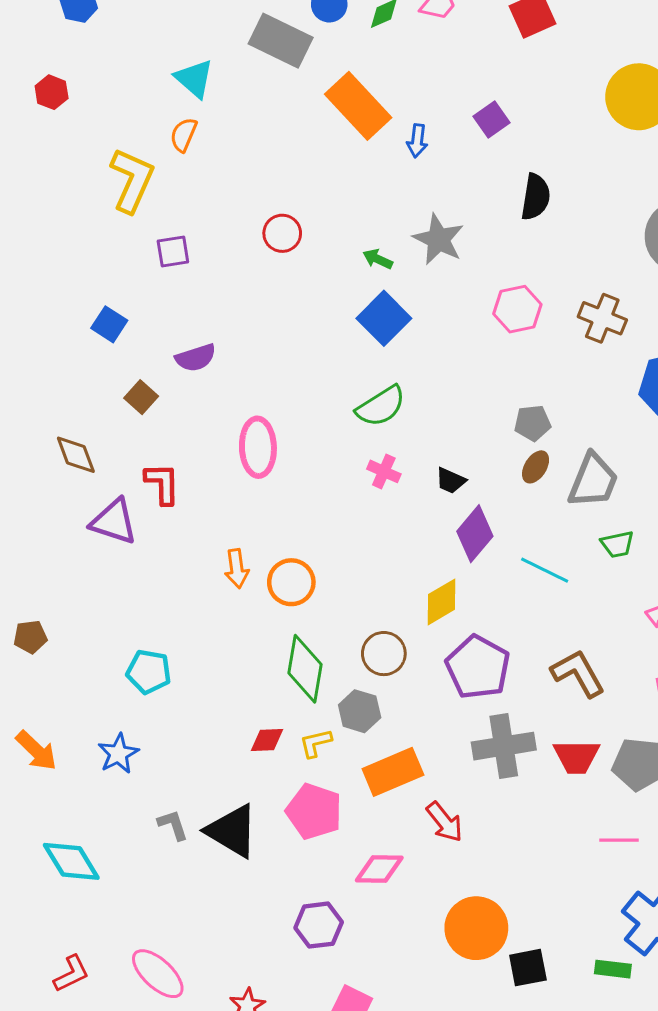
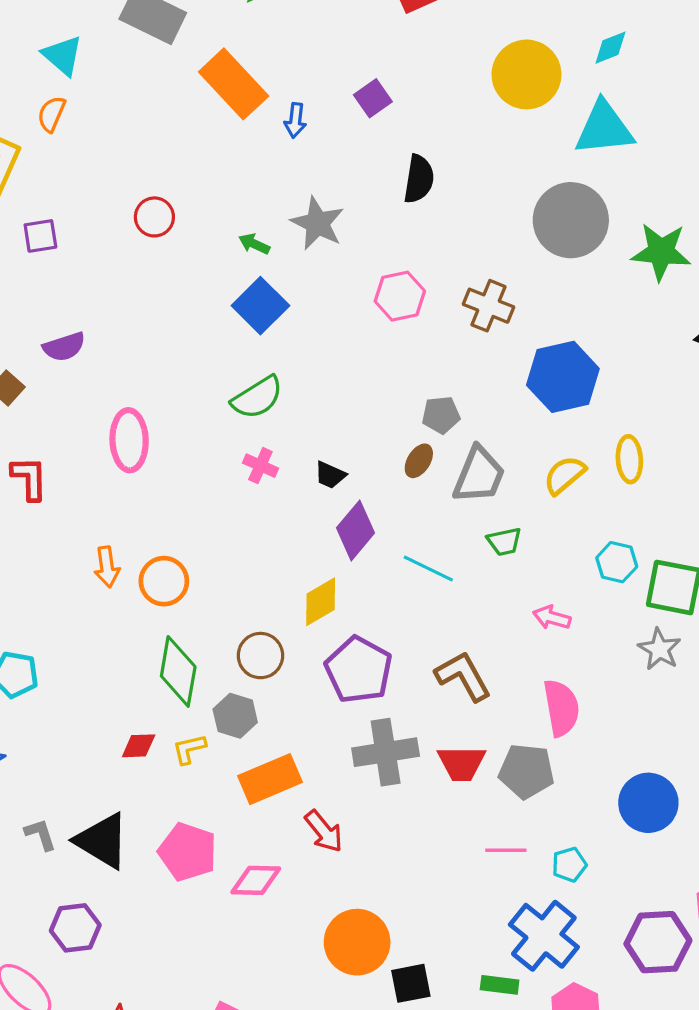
gray pentagon: (533, 423) -> (441, 415), moved
pink pentagon: (314, 811) -> (188, 852), moved
purple hexagon: (319, 925) -> (75, 928), moved

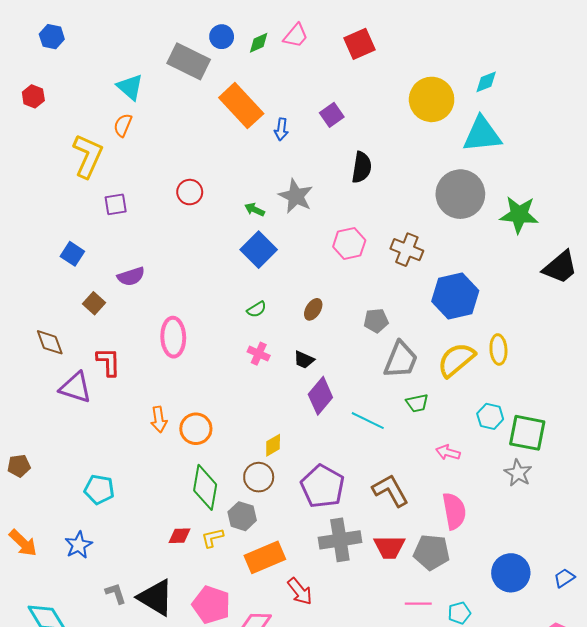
green semicircle: (257, 397) -> (257, 309), size x0.6
brown ellipse: (419, 461) -> (313, 309), moved
yellow semicircle: (564, 475) -> (456, 360), size x1.4
yellow diamond: (321, 602) -> (273, 445), moved, size x0.7

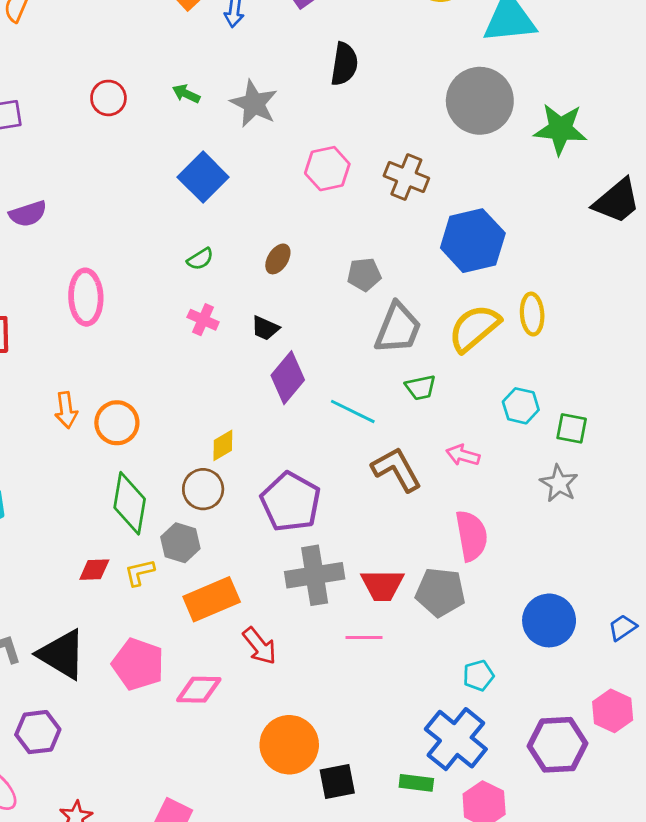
green arrow: (255, 210) -> (186, 94), moved
green square: (527, 433) -> (572, 428), size x0.6
brown L-shape: (390, 490) -> (397, 469), moved
pink line: (418, 604) -> (364, 637), moved

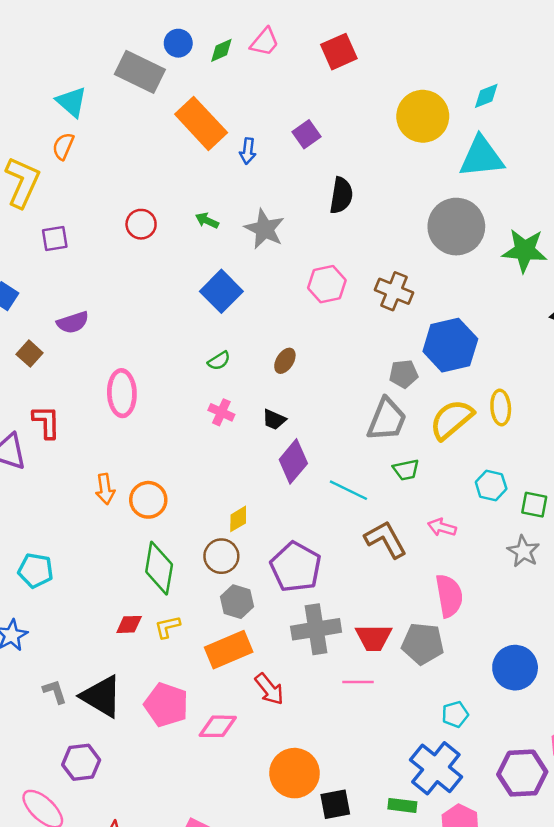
gray pentagon: (364, 274) -> (404, 374), moved
gray hexagon: (180, 543) -> (237, 602), moved

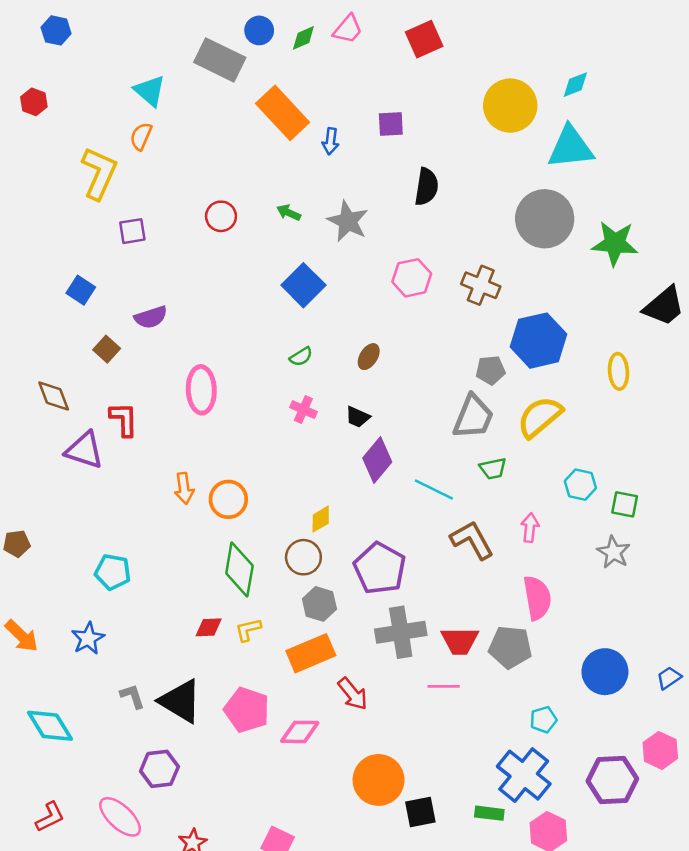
purple square: (306, 134) -> (391, 124), turned 32
yellow ellipse: (501, 408) -> (619, 371), moved
pink arrow: (442, 527) -> (530, 528), turned 80

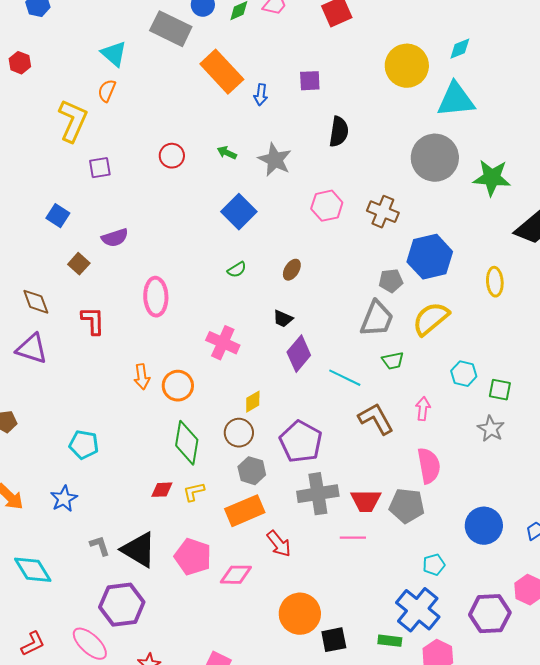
pink cross: (303, 410) -> (223, 343), moved, size x1.5
purple triangle: (84, 450) -> (32, 349), moved
purple hexagon: (159, 769) -> (122, 605), size x1.4

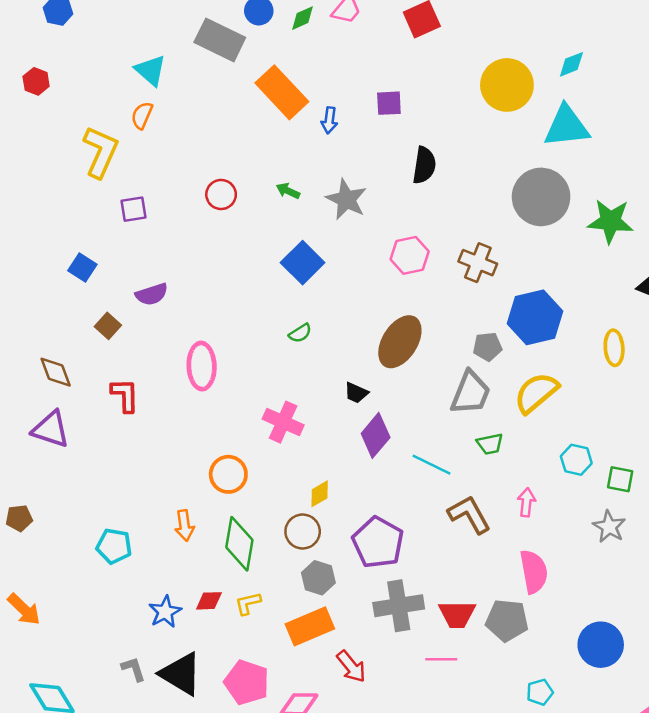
brown ellipse: (292, 270) -> (400, 342), moved, size x2.0
orange arrow: (142, 377) -> (185, 525), moved
blue star: (64, 499) -> (165, 612), moved

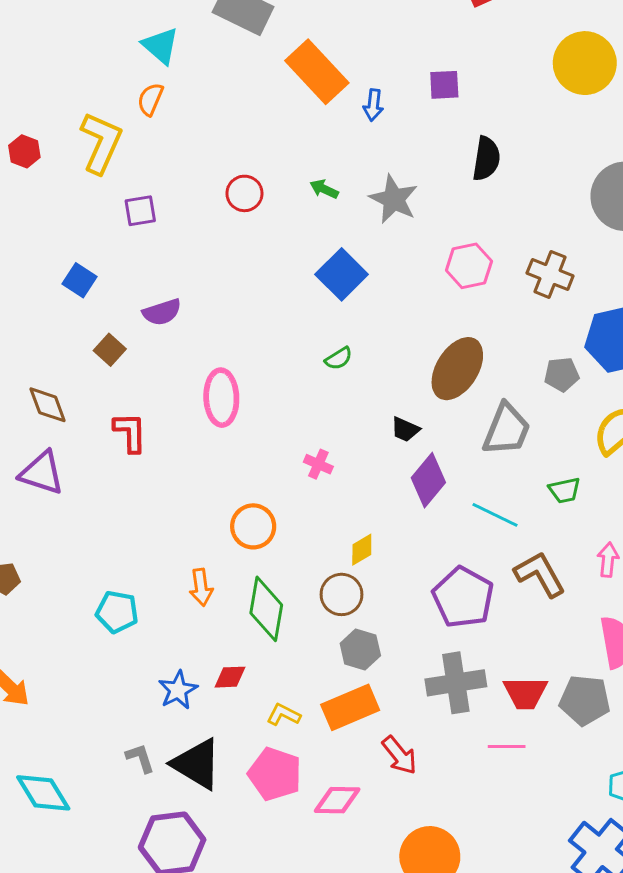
red hexagon: (36, 81) -> (24, 151), moved
gray trapezoid: (470, 393) -> (507, 429), moved
pink cross: (283, 422) -> (318, 464), size x0.6
purple pentagon: (378, 542) -> (463, 597), moved
yellow L-shape: (248, 603) -> (284, 715), moved, turned 40

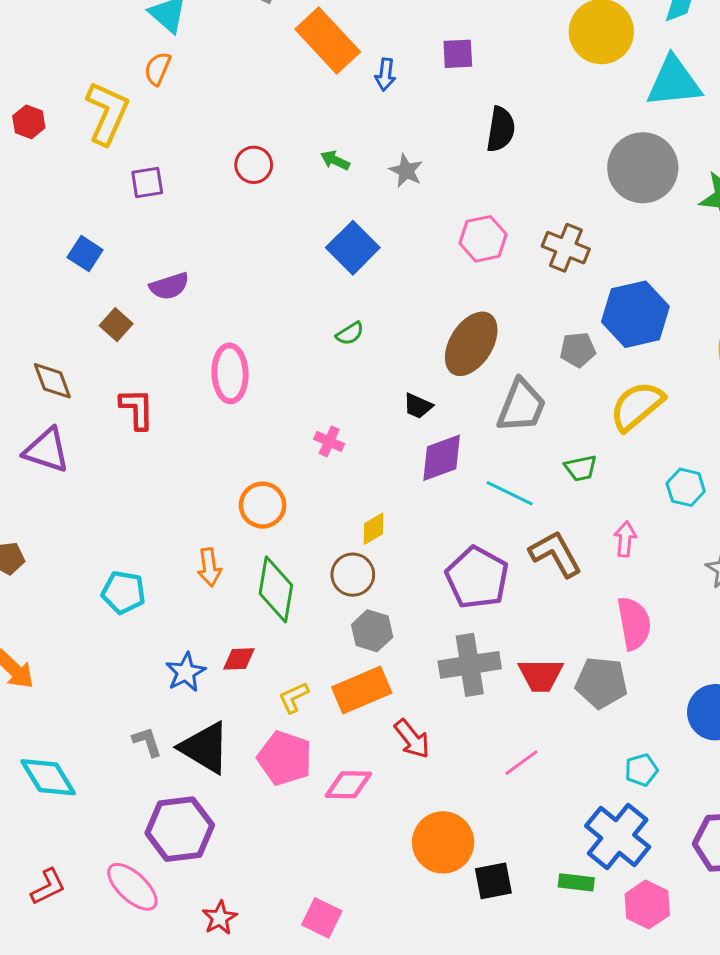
gray star: (394, 199) -> (406, 171), size x0.7
purple diamond: (428, 480) -> (442, 458), turned 30
yellow L-shape: (284, 715) -> (294, 697), turned -52
pink line: (507, 747) -> (521, 763), moved, turned -36

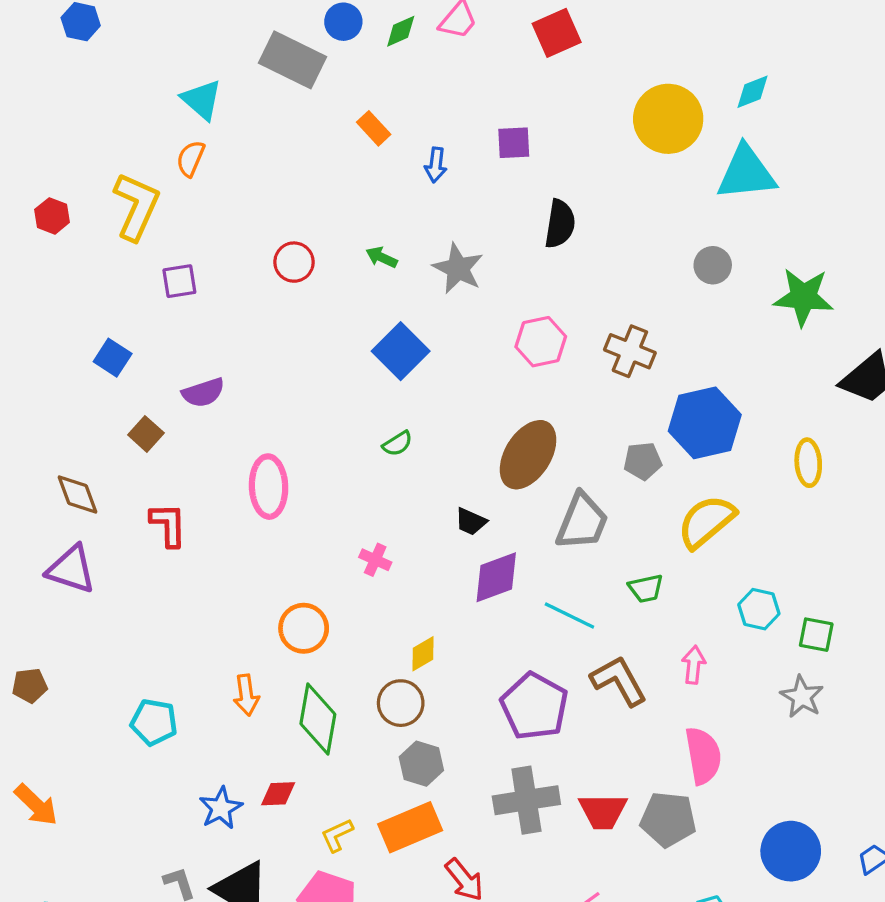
orange rectangle: (328, 41) -> (374, 128), size x0.5
gray circle: (643, 168) -> (713, 265), size x0.5
gray star: (406, 171) -> (458, 268), size x1.4

